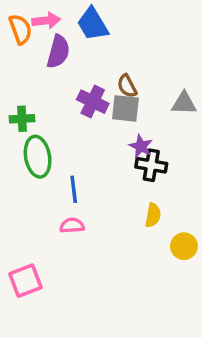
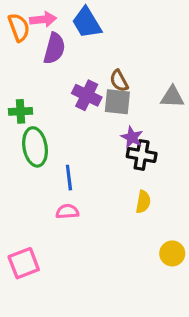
yellow circle: (184, 246) -> (172, 253), moved

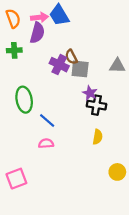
pink arrow: (43, 19) -> (39, 17), moved
brown semicircle: (119, 81) -> (71, 57), moved
green cross: (21, 111) -> (14, 50), moved
blue line: (69, 178) -> (47, 120), turned -42

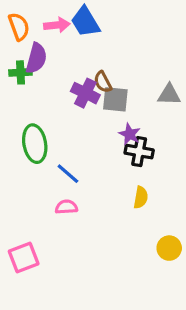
purple semicircle: (37, 33) -> (36, 58), moved

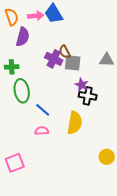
green cross: (20, 72) -> (12, 67), moved
yellow semicircle: (141, 197) -> (75, 123), moved, size x1.6

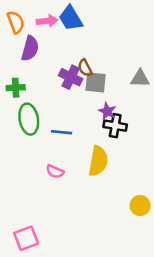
blue line: (43, 110) -> (61, 132), moved, turned -35
pink semicircle: (42, 131) -> (55, 171), turned -152
pink square: (15, 163) -> (26, 238), moved

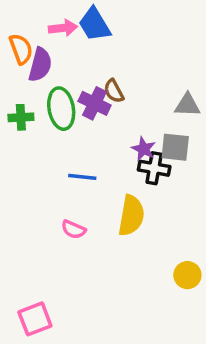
orange semicircle: (16, 22) -> (21, 49), moved
gray square: (96, 82) -> (175, 147), moved
green ellipse: (29, 119) -> (61, 109), moved

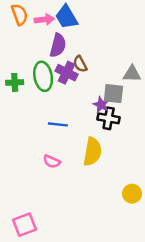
orange semicircle: (21, 49) -> (20, 15), moved
purple semicircle: (40, 65) -> (58, 45), moved
gray square: (175, 147) -> (113, 94), moved

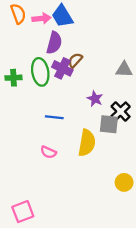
brown semicircle: (80, 64) -> (75, 60), turned 70
gray square: (113, 94) -> (109, 124), moved
black cross: (109, 118) -> (121, 111), moved, turned 36

